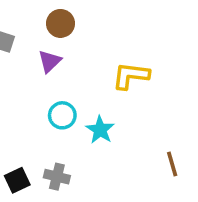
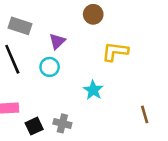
brown circle: (60, 23) -> (93, 14), moved
cyan circle: (62, 115) -> (50, 67), moved

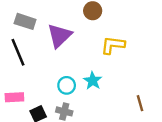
purple triangle: (57, 41) -> (59, 36), size x1.6
cyan circle: (50, 67) -> (67, 85), moved

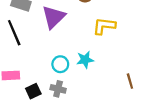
cyan star: (93, 81) -> (85, 60), turned 30

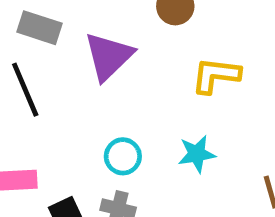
cyan star: (85, 60) -> (197, 154), moved

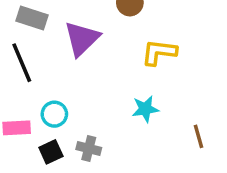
cyan circle: (123, 156) -> (54, 114), moved

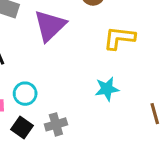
gray cross: (89, 148) -> (56, 124), turned -30
black square: (51, 152) -> (22, 128), turned -30

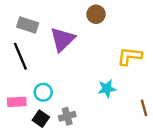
yellow L-shape: (119, 38) -> (130, 56), moved

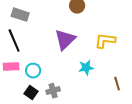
purple triangle: (62, 39) -> (65, 40), moved
pink rectangle: (17, 102) -> (11, 67), moved

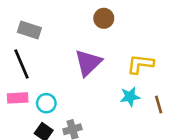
cyan star: (86, 68) -> (130, 97), moved
brown line: (117, 84) -> (159, 104), moved

